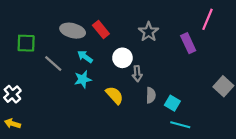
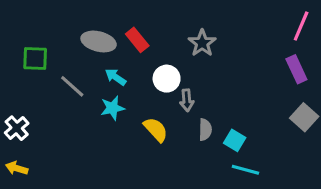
pink line: (208, 19) -> (301, 26), moved
purple rectangle: (188, 43) -> (296, 69), moved

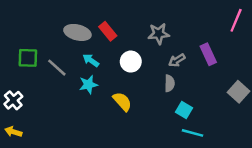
gray star: (202, 43) -> (159, 34), turned 30
green square: (35, 58) -> (28, 58), moved
purple rectangle: (296, 69) -> (208, 54), moved
gray arrow: (187, 100) -> (177, 60), moved, turned 63
gray semicircle: (205, 130) -> (170, 83), moved

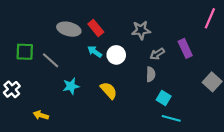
cyan arrow: (91, 60) -> (95, 52), moved
cyan star: (88, 85) -> (71, 86), moved
yellow arrow: (13, 132) -> (41, 115), moved

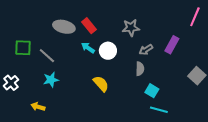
purple rectangle: (185, 48) -> (172, 45), turned 54
cyan star: (71, 86) -> (51, 80), moved

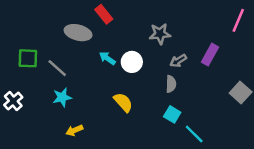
red rectangle: (89, 26) -> (104, 14), moved
cyan square: (152, 91) -> (172, 114), moved
yellow arrow: (38, 107) -> (74, 130), moved, turned -40
cyan line: (159, 110) -> (194, 134), turned 30

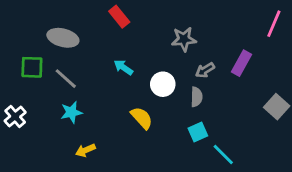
gray ellipse: (78, 33) -> (63, 38), moved
white circle: (132, 62) -> (163, 84), moved
cyan square: (172, 114) -> (198, 132), turned 35

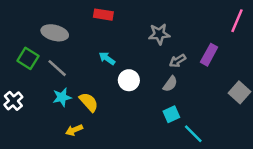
red rectangle: (119, 17) -> (103, 15), turned -42
green square: (32, 67) -> (28, 58), turned 30
white circle: (163, 84) -> (129, 80), moved
gray semicircle: (197, 97) -> (170, 84), turned 35
yellow semicircle: (142, 118) -> (89, 102), moved

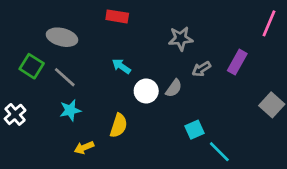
gray semicircle: (170, 84) -> (174, 88), moved
yellow semicircle: (89, 102) -> (119, 125), moved, turned 60

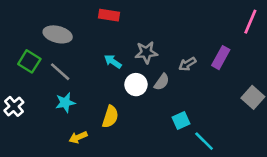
gray star: (181, 39) -> (146, 52), moved

